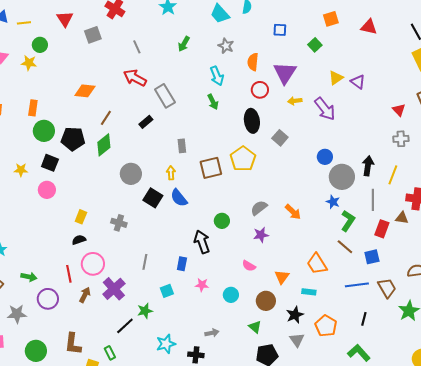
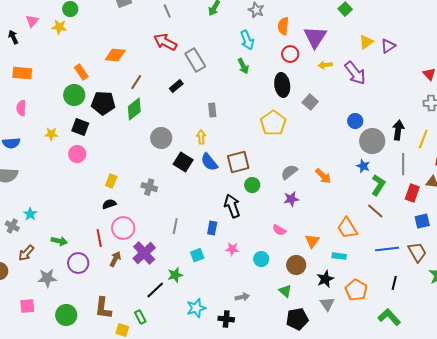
purple triangle: (358, 82) -> (388, 46), turned 49
orange rectangle: (33, 108) -> (81, 72), moved, turned -42
brown square: (211, 168) -> (238, 162), moved
blue square: (372, 257) -> (422, 221), moved

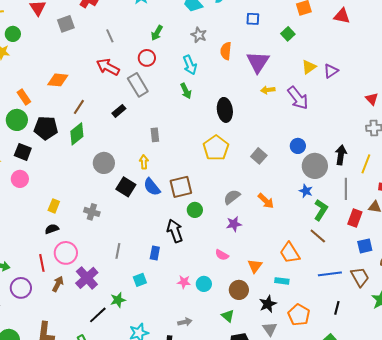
red circle: (290, 54) -> (147, 58), moved
gray square: (310, 102) -> (259, 156), moved
pink star: (232, 249) -> (184, 282), moved

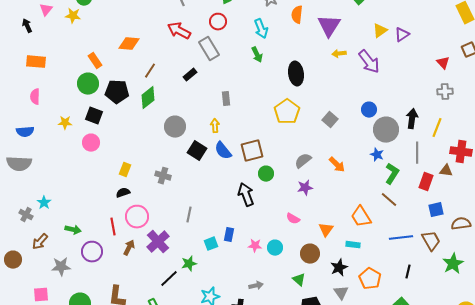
blue rectangle: (155, 253) -> (229, 235), moved

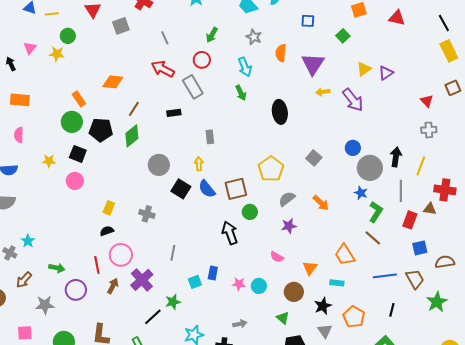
black rectangle: (190, 75) -> (174, 113), turned 32
yellow pentagon: (287, 112) -> (271, 169), moved

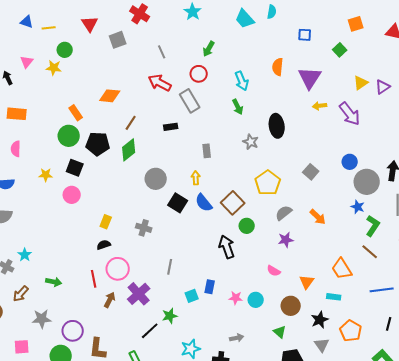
gray star: (254, 37) -> (251, 142), moved
brown square: (236, 189) -> (233, 203), turned -30
purple circle: (76, 290) -> (73, 331), moved

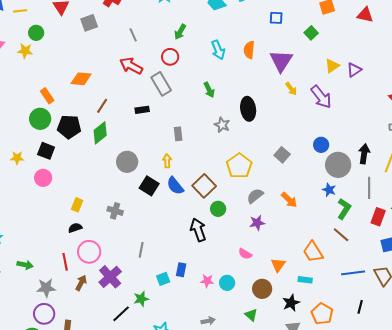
cyan arrow: (242, 81) -> (218, 50), moved
yellow arrow: (320, 106) -> (291, 89), turned -120
gray star: (42, 319) -> (46, 288), moved

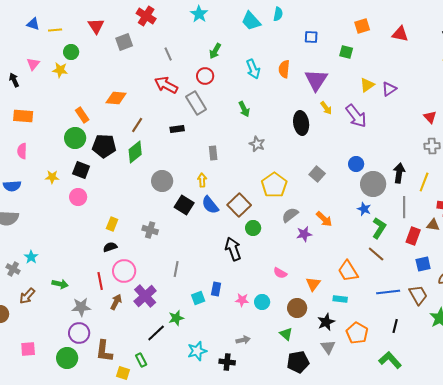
green square: (311, 33) -> (346, 52), turned -32
black ellipse: (248, 109) -> (301, 123), moved
purple star: (257, 223) -> (304, 234), moved

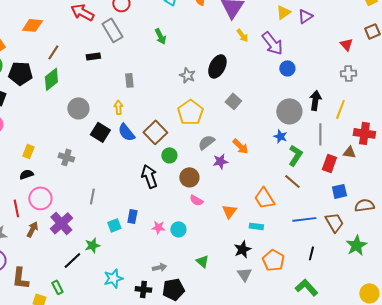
black ellipse: (301, 123) -> (217, 66), moved, turned 35
gray star: (257, 144) -> (187, 75), moved
blue circle: (356, 164) -> (287, 68), moved
brown circle: (297, 308) -> (189, 177), moved
black pentagon: (298, 362) -> (173, 289), moved

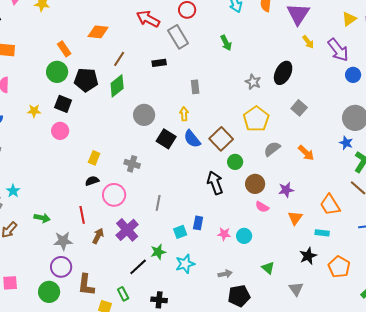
purple star: (220, 161) -> (286, 190), moved
pink circle: (40, 198) -> (114, 195), moved
gray triangle: (244, 274) -> (296, 289), moved
cyan star: (113, 278) -> (185, 264), moved
black cross: (143, 289) -> (159, 300), moved

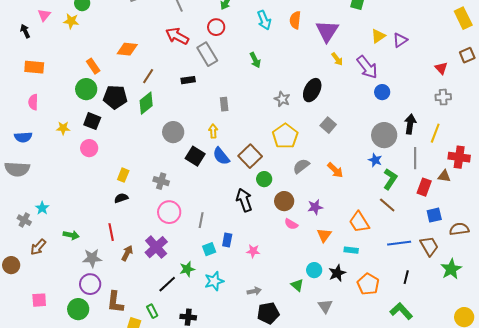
pink circle: (114, 195) -> (169, 212), moved
gray line: (158, 203) -> (201, 220), moved
cyan circle: (244, 236) -> (314, 270), moved

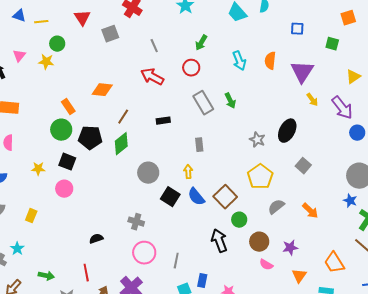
gray rectangle: (207, 54) -> (203, 103), moved
yellow rectangle: (123, 175) -> (31, 216), moved

